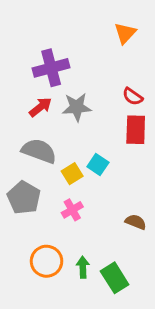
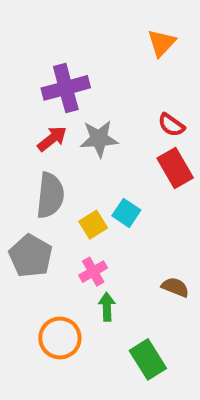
red rectangle: (136, 130) -> (175, 168), turned -32
gray semicircle: (39, 151) -> (50, 195), turned 76
green arrow: (83, 267) -> (107, 307), moved

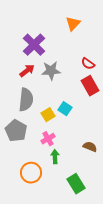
orange triangle: (162, 43) -> (73, 24), moved
purple cross: (66, 88) -> (34, 45), turned -30

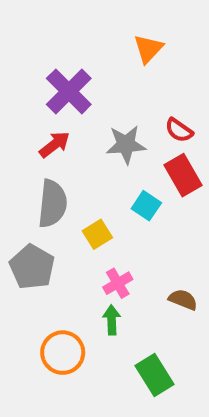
gray star: (51, 71) -> (126, 145), moved
cyan square: (65, 109) -> (146, 206), moved
pink cross: (48, 139) -> (118, 283), moved

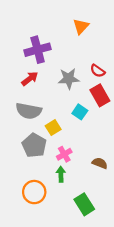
purple cross: (69, 91) -> (38, 50), turned 30
gray semicircle: (52, 204) -> (29, 111), turned 95
gray pentagon: (32, 267) -> (34, 145), moved

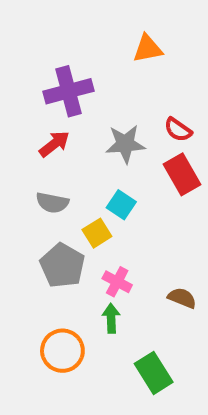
orange triangle: (81, 26) -> (148, 49), turned 36
gray semicircle: (29, 111) -> (52, 203), size x0.7
cyan square: (80, 112) -> (121, 205), moved
pink cross: (64, 154) -> (117, 282), turned -32

